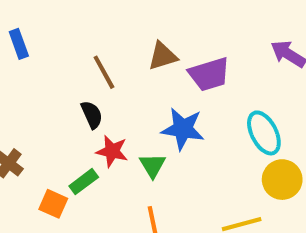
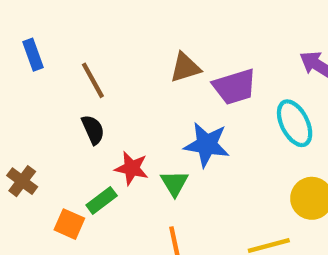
brown line: (104, 72) -> (93, 80), moved
black semicircle: (92, 115) -> (93, 130), moved
cyan ellipse: (264, 133) -> (295, 123), moved

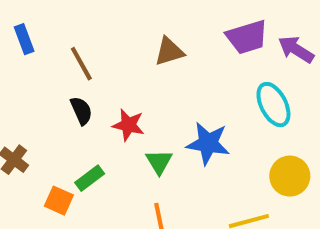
purple trapezoid: (235, 87) -> (247, 37), moved
blue star: (207, 145) -> (208, 143), moved
red star: (132, 168) -> (128, 125), moved

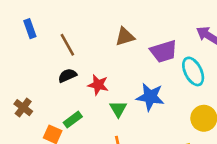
purple trapezoid: (247, 37) -> (164, 51), moved
black semicircle: (81, 111) -> (67, 75), turned -90

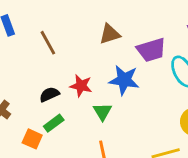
black semicircle: (67, 75) -> (49, 94), moved
blue star: (150, 97) -> (124, 80), moved

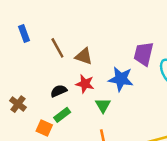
brown triangle: (110, 34) -> (84, 56), moved, turned 36
purple trapezoid: (151, 50) -> (144, 54), turned 120

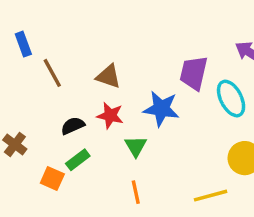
brown line: (57, 48) -> (52, 73), moved

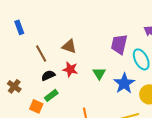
brown line: (52, 73) -> (41, 53), moved
blue star: (161, 109) -> (124, 83), moved, turned 30
green triangle: (136, 146) -> (99, 73), moved

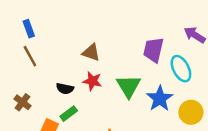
brown line: (41, 53) -> (30, 56), moved
green triangle: (99, 73) -> (129, 86), size x1.5
black semicircle: (48, 75) -> (65, 89), turned -144

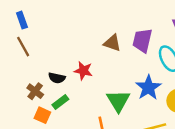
brown triangle: (91, 52) -> (112, 43), moved
green triangle: (129, 86) -> (118, 101), moved
brown cross: (22, 102) -> (35, 91), moved

